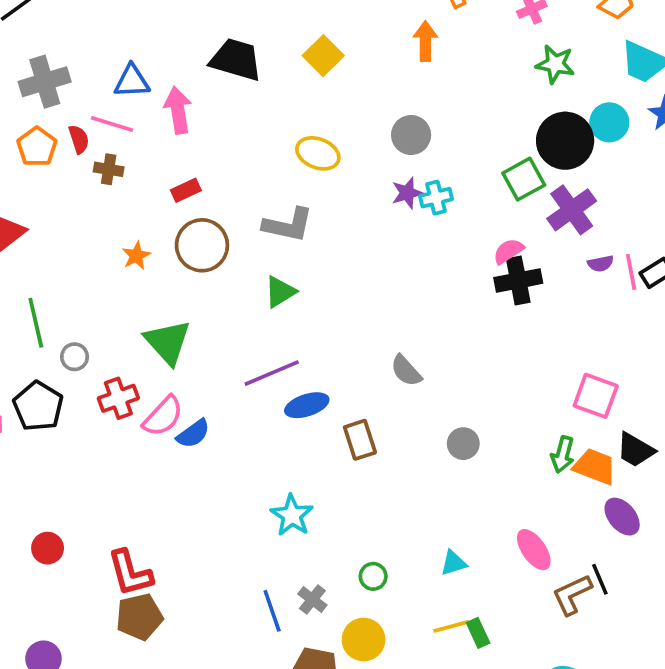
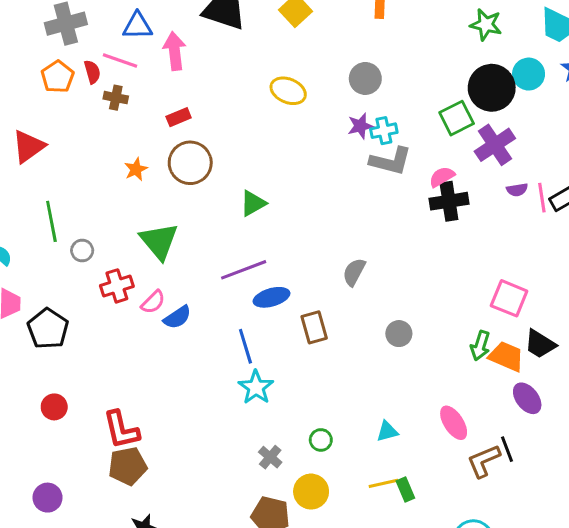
gray L-shape: (288, 225) -> (391, 161), moved
gray semicircle: (406, 371) -> (354, 272), turned 68
black pentagon: (38, 406) -> (48, 329), moved
pink semicircle: (163, 416) -> (153, 302), size x0.7
blue line: (272, 611) -> (245, 346), moved

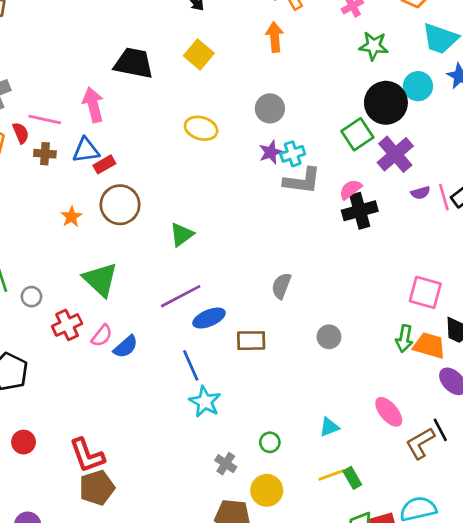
blue triangle: (137, 26) -> (86, 150), moved
brown rectangle: (314, 327) -> (251, 341), turned -68

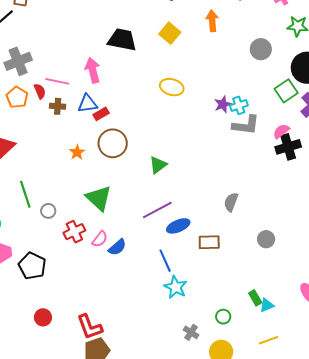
orange arrow: (275, 37) -> (212, 21), moved
gray circle: (270, 108) -> (261, 49), moved
green rectangle: (352, 478) -> (255, 298), moved

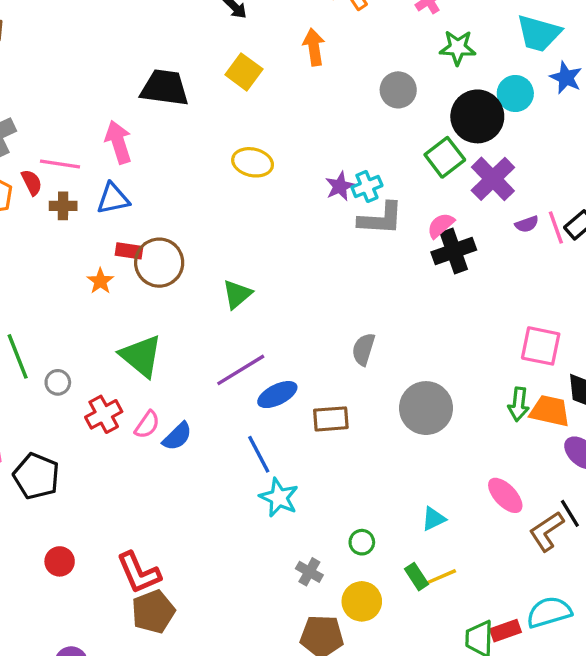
red rectangle: (101, 114) -> (129, 251), moved, turned 42
gray circle: (266, 239) -> (426, 408), size x1.8
green rectangle: (255, 298) -> (416, 577), moved

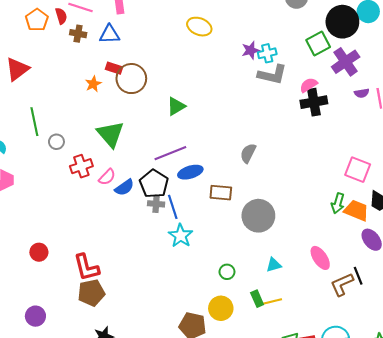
gray circle: (426, 408) -> (258, 216), moved
black pentagon: (36, 476) -> (154, 184), moved
gray cross: (309, 572) -> (156, 204), moved, turned -35

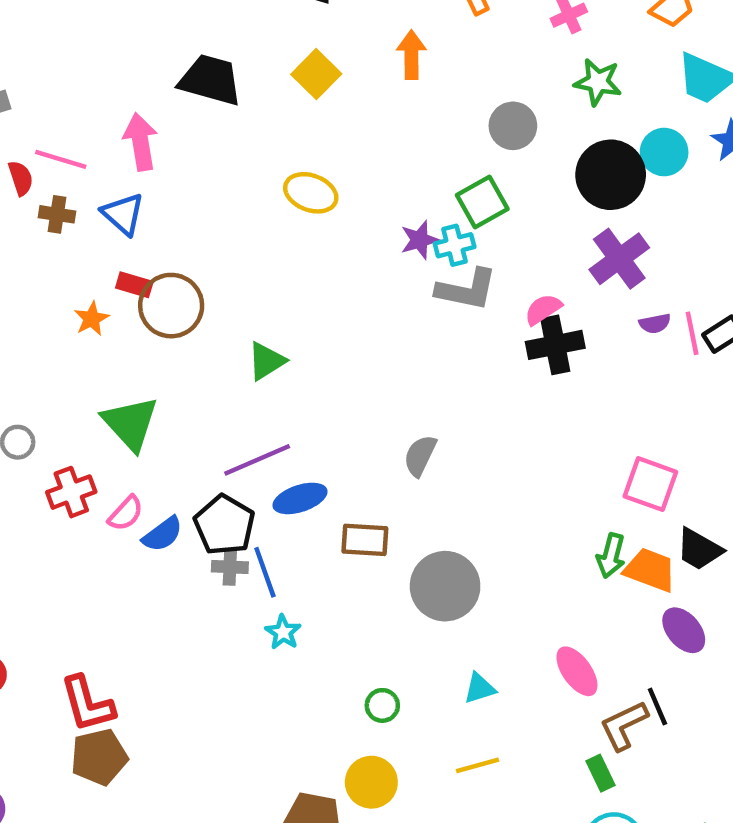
blue triangle: (110, 34) -> (123, 214), turned 45
green square: (318, 43) -> (482, 202), moved
cyan star: (181, 236) -> (283, 632), size x0.7
green rectangle: (257, 299) -> (601, 773), moved

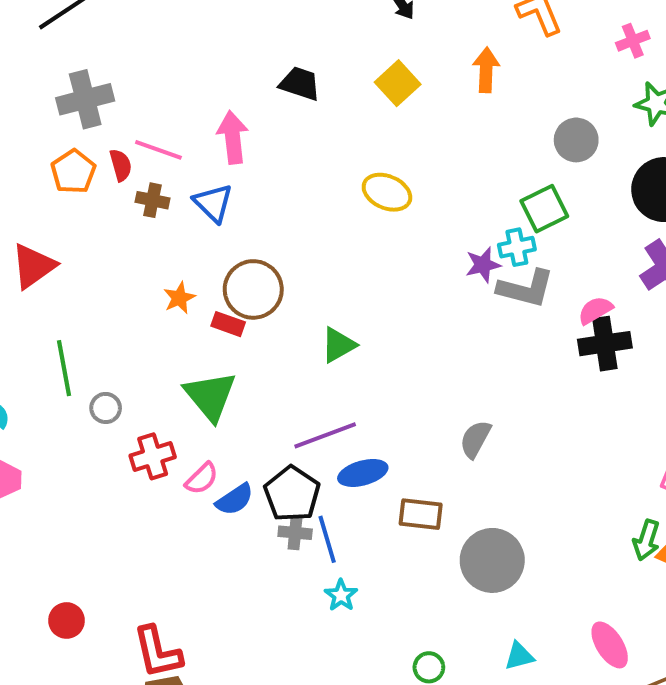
black trapezoid: (210, 80) -> (300, 84), size x0.7
purple star: (419, 240) -> (483, 265), moved
red rectangle: (134, 285) -> (228, 324), moved

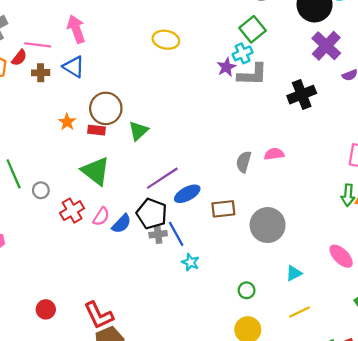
red semicircle: (121, 165) -> (19, 58), turned 66
pink semicircle: (595, 310) -> (274, 154), moved, turned 36
green triangle: (338, 345) -> (138, 131), moved

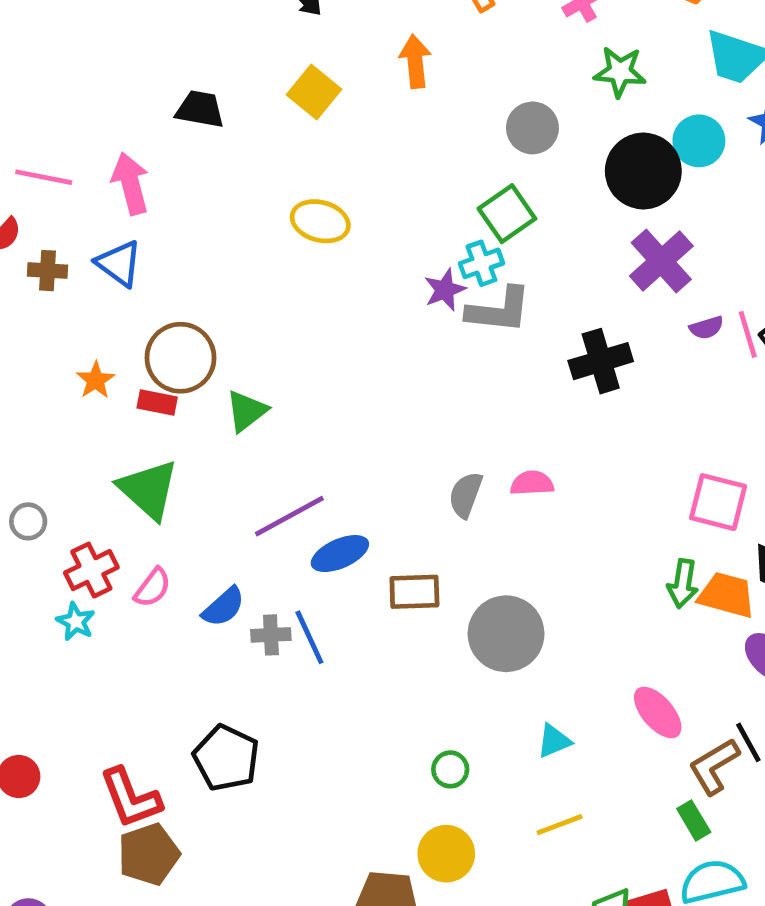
pink line: (38, 45) -> (44, 177), moved
black pentagon: (152, 214) -> (226, 758), moved
blue semicircle: (121, 224) -> (223, 607), moved
cyan star: (190, 262) -> (76, 622), moved

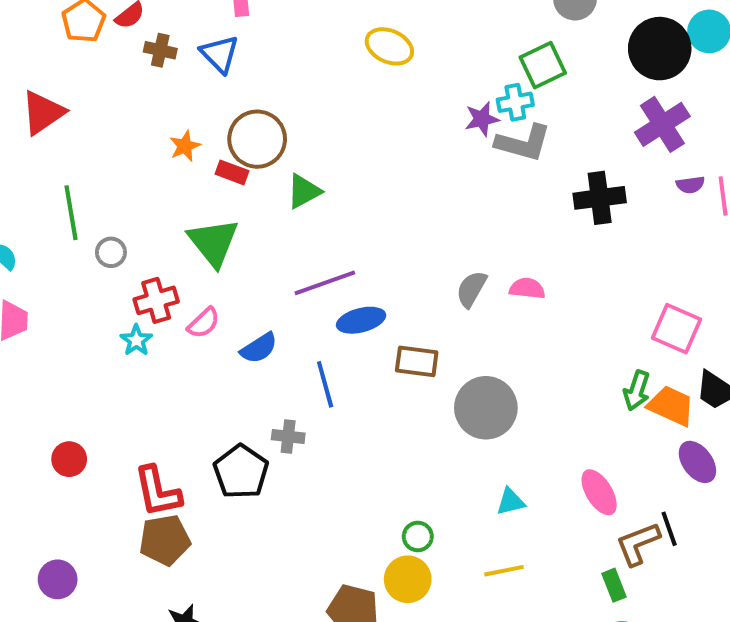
gray cross: (271, 635) -> (288, 436), moved
green circle: (450, 769) -> (418, 536), moved

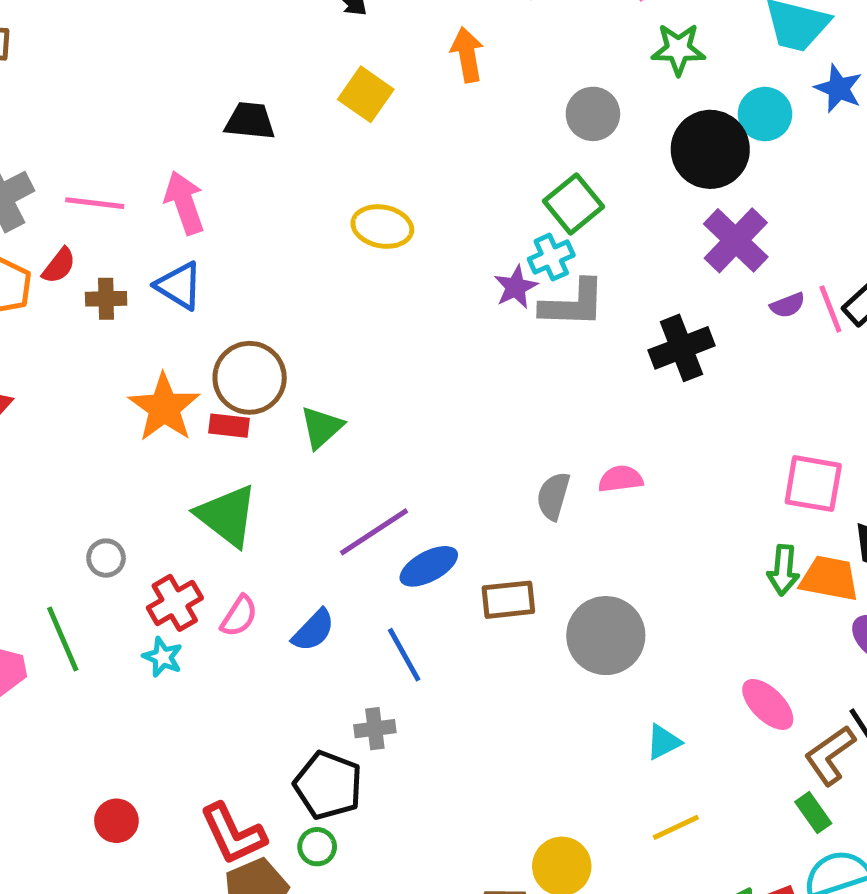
orange star: (185, 146) -> (164, 408), size x1.8
green line: (71, 213) -> (63, 639), moved
green circle: (418, 536) -> (317, 847), moved

